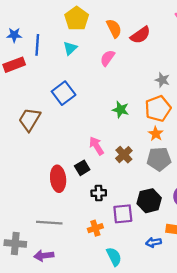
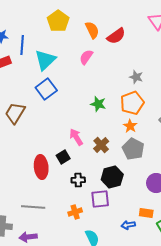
cyan triangle: (70, 48) -> (45, 60), moved, size x1.6
gray pentagon: (159, 159) -> (133, 149), turned 30
black hexagon: (149, 201) -> (112, 177), moved

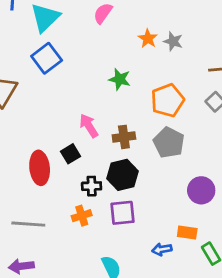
orange pentagon: (132, 103) -> (167, 100), moved
orange star: (130, 126) -> (148, 39), moved
brown cross: (101, 145) -> (124, 137), turned 35
black hexagon: (112, 177) -> (122, 175), moved
orange cross: (75, 212) -> (82, 216), moved

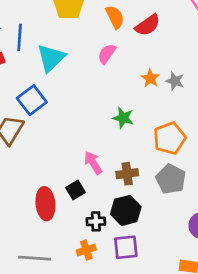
blue square: (47, 58) -> (32, 100), moved

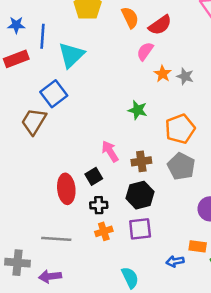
pink semicircle: (107, 54) -> (145, 51), moved
black cross: (96, 221) -> (99, 205), moved

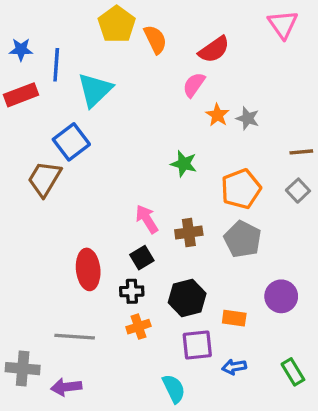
orange semicircle: (130, 18) -> (155, 39), moved
black square: (94, 176) -> (142, 258), moved
black hexagon: (140, 195) -> (187, 298), moved
purple square: (140, 229) -> (197, 345), moved
orange rectangle: (198, 246) -> (234, 318), moved

